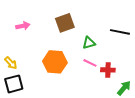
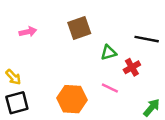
orange hexagon: (55, 62) -> (72, 99), moved
pink line: (90, 63) -> (110, 88), moved
red cross: (108, 70) -> (132, 67), moved, turned -32

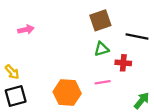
brown square: (79, 28) -> (100, 20), moved
red cross: (132, 67) -> (123, 63), turned 35
pink line: (110, 88) -> (103, 82), turned -35

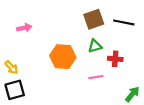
black line: (137, 36) -> (124, 22), moved
orange hexagon: (67, 93) -> (63, 57), moved

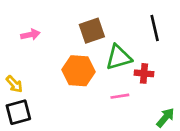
brown square: (94, 19) -> (92, 31), moved
black line: (124, 22) -> (155, 28), turned 66
green triangle: (95, 46) -> (119, 57), size x1.5

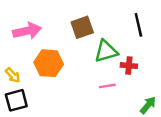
pink arrow: (30, 35) -> (27, 31), size x1.6
orange hexagon: (78, 71) -> (49, 63), moved

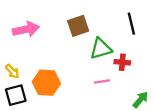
orange hexagon: (49, 63) -> (46, 83), moved

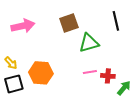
red cross: (122, 62) -> (108, 76), moved

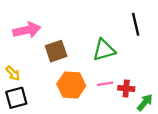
brown square: (69, 23) -> (56, 51), moved
orange hexagon: (41, 73) -> (71, 85), moved

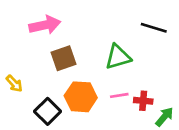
black line: (136, 24) -> (154, 28), turned -60
pink arrow: (27, 30) -> (45, 25), moved
black square: (16, 98) -> (48, 111), moved, turned -30

